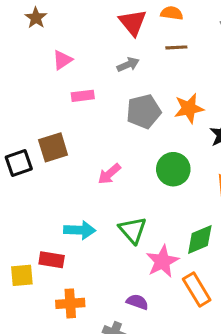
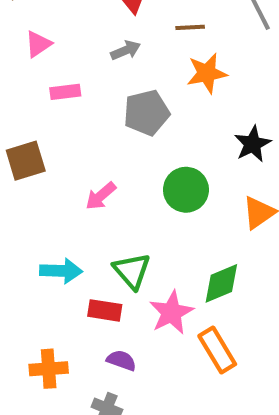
orange star: (189, 108) -> (207, 73), moved
red rectangle: (52, 260) -> (105, 310), moved
purple semicircle: (137, 302) -> (121, 360), moved

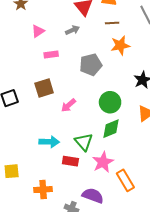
gray arrow: (126, 50) -> (72, 30), moved
brown square: (26, 161) -> (44, 88), moved
green diamond: (221, 283) -> (111, 129), moved
purple semicircle: (121, 360) -> (93, 196), moved, size x1.5

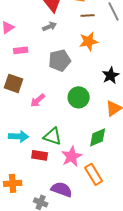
brown line: (112, 23) -> (88, 15), moved
gray arrow: (72, 30) -> (50, 26), moved
brown square: (44, 88) -> (14, 83), turned 36
green diamond: (111, 129) -> (98, 137), moved
green triangle: (84, 142) -> (53, 136), turned -30

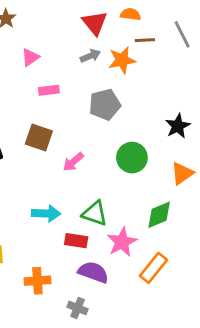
orange star: (89, 41) -> (122, 60), moved
orange rectangle: (94, 174) -> (153, 268), turned 70
purple semicircle: (62, 189) -> (93, 272), moved

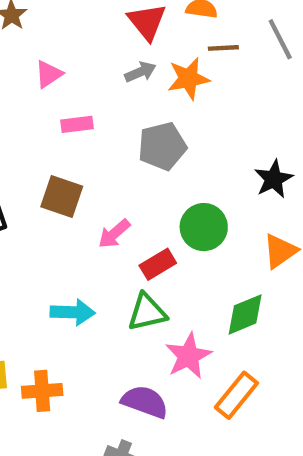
green triangle: (95, 213) -> (147, 312), turned -32
red rectangle: (76, 241) -> (158, 264), moved, turned -40
orange cross: (37, 281) -> (42, 391), moved

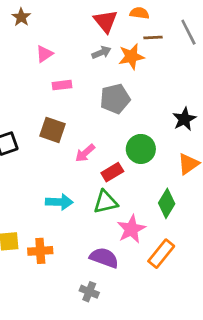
green diamond: (245, 314) -> (167, 203), turned -36

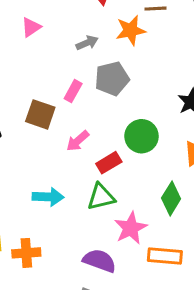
gray arrow: (101, 52) -> (87, 43), moved
pink rectangle: (62, 85) -> (73, 91), moved, turned -54
orange rectangle: (161, 254) -> (165, 256), turned 56

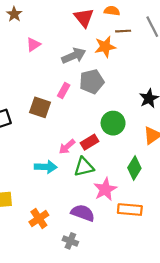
gray arrow: (87, 43) -> (74, 56), size x1.5
pink arrow: (78, 141) -> (67, 147), moved
orange cross: (26, 253) -> (39, 219), moved, turned -30

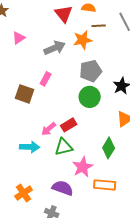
gray pentagon: (92, 82) -> (91, 71), moved
green circle: (113, 123) -> (90, 97), moved

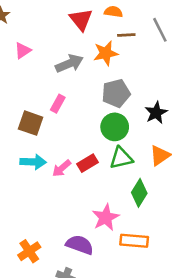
cyan arrow: (30, 147) -> (33, 162), moved
green triangle: (64, 147) -> (121, 158), moved

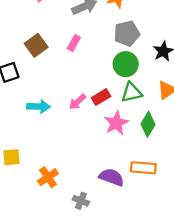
brown square: (31, 123) -> (36, 45), moved, turned 35
cyan arrow: (33, 162) -> (39, 107), moved
pink star: (106, 218) -> (116, 123), moved
purple semicircle: (80, 245) -> (112, 177), moved

